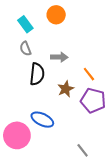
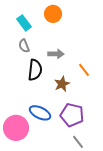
purple pentagon: (93, 101) -> (72, 115), moved

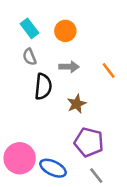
orange circle: (53, 14) -> (65, 31), moved
orange line: (84, 70) -> (109, 70), moved
blue ellipse: (40, 113) -> (53, 168), moved

